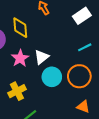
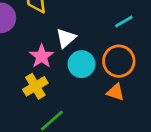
pink star: (20, 58) -> (42, 56), moved
orange triangle: (83, 107) -> (115, 92), moved

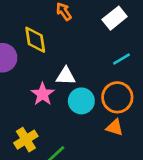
white triangle: (66, 38) -> (66, 76), turned 45
yellow cross: (35, 86) -> (26, 140), moved

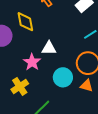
cyan circle: (81, 101) -> (63, 77), moved
yellow cross: (26, 140) -> (20, 86), moved

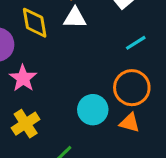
white triangle: (49, 48) -> (75, 18), moved
pink star: (32, 62) -> (23, 78), moved

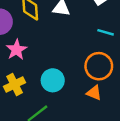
cyan line: (136, 43) -> (106, 32), turned 42
cyan circle: (93, 110) -> (53, 80), moved

